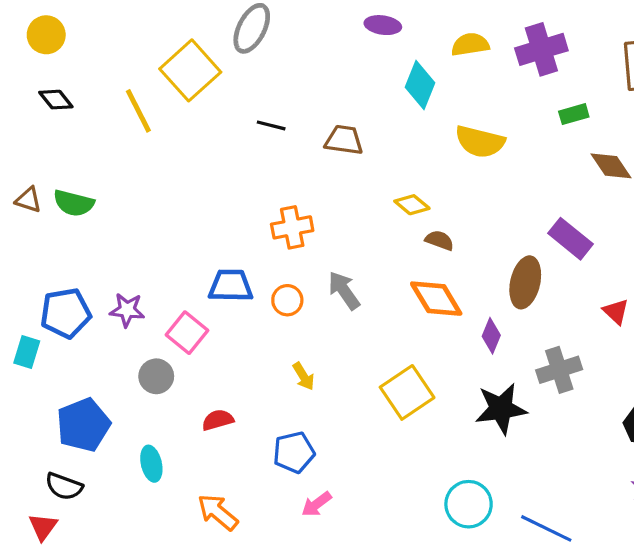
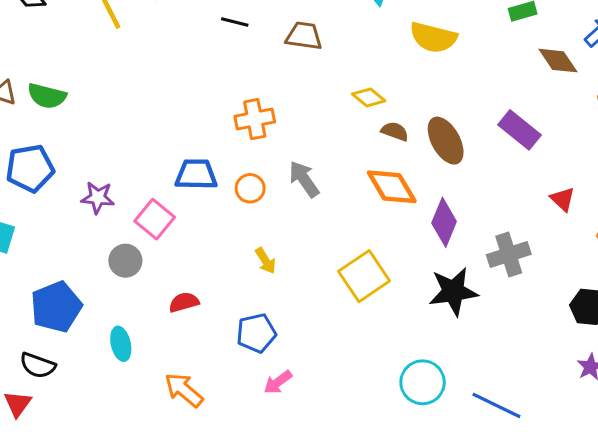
brown ellipse: (525, 282) -> (446, 141), moved, turned -42
blue pentagon: (66, 313) -> (30, 168), moved
purple diamond: (491, 336) -> (444, 222), size x1.4

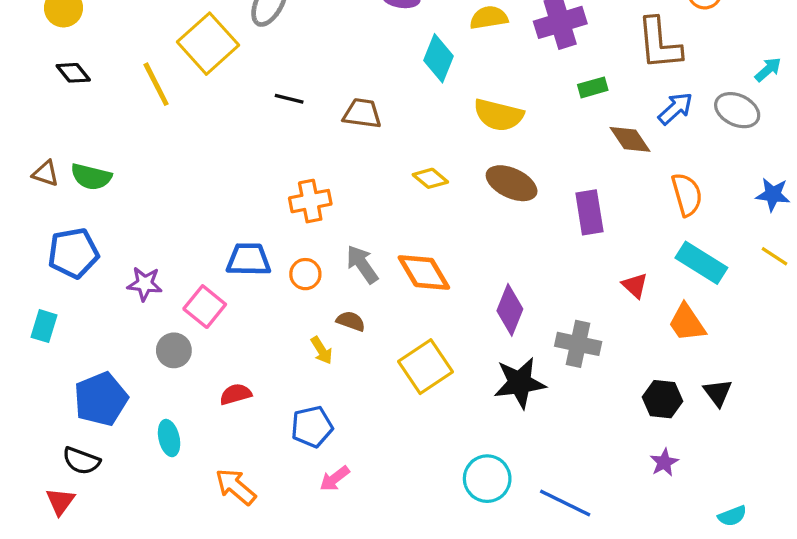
purple rectangle: (520, 130) -> (589, 212), turned 42
brown semicircle: (395, 131) -> (351, 321), moved
brown ellipse: (446, 141) -> (512, 183), moved, turned -36
orange diamond: (392, 187) -> (424, 272), moved
gray cross: (509, 255) -> (578, 344), turned 30

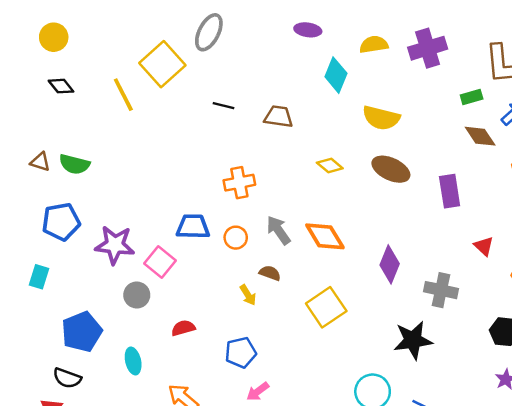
green rectangle: (593, 87) -> (472, 97), moved
purple star: (145, 284) -> (115, 245), size x1.5
black star: (520, 383) -> (413, 340), moved

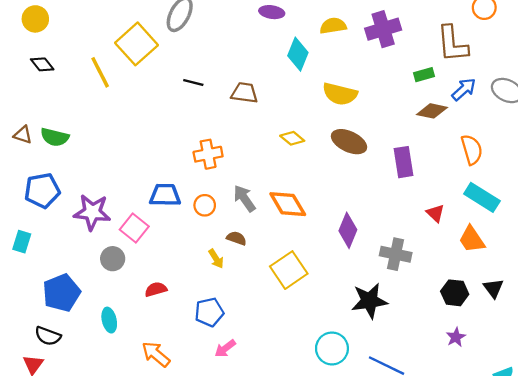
brown diamond: (480, 136) -> (432, 111), turned -44

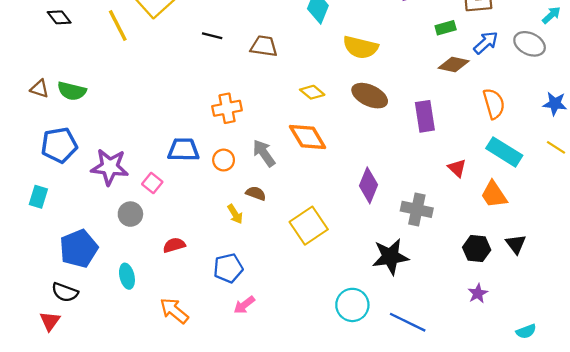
orange diamond: (288, 204) -> (308, 137), moved
pink square: (134, 228) -> (152, 183), size x0.7

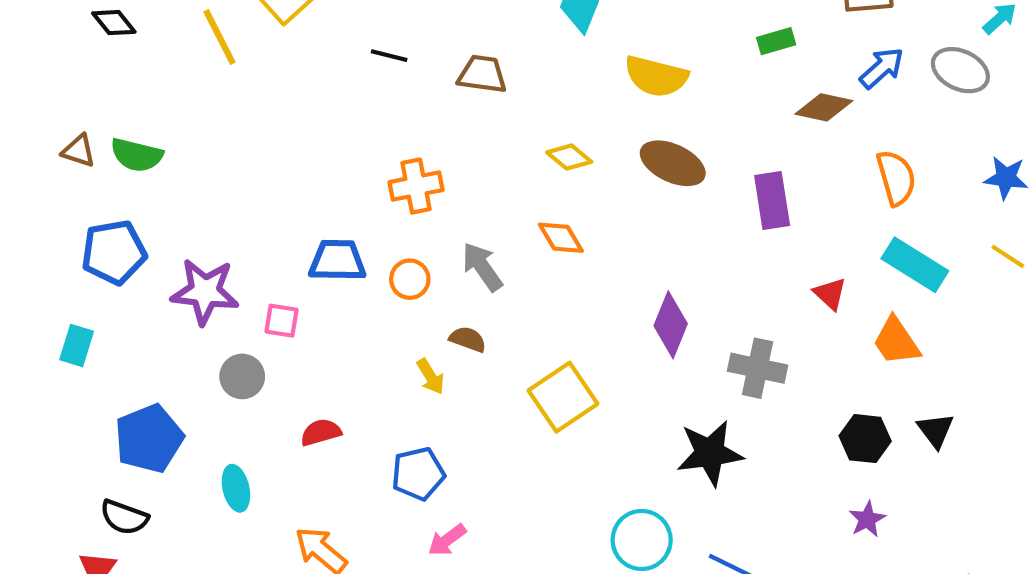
green rectangle: (446, 28) -> (776, 41), moved
orange diamond: (308, 137) -> (561, 238), size x0.7
pink square: (152, 183) -> (281, 321), turned -30

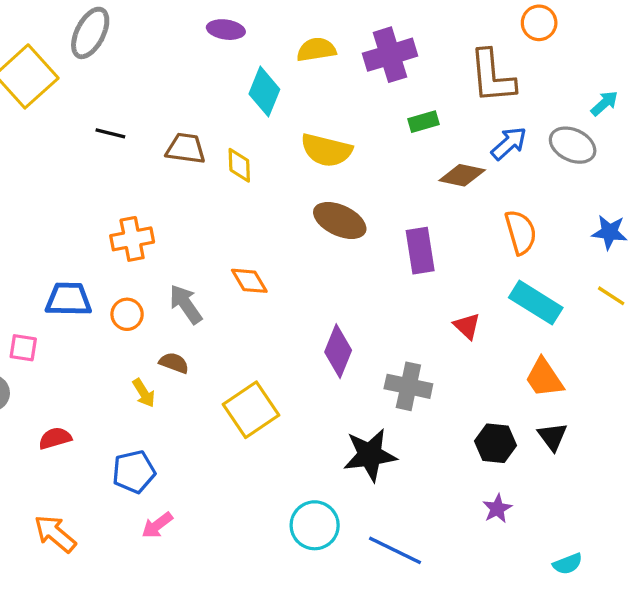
yellow diamond: (569, 157) -> (239, 165), moved, turned 48
orange trapezoid: (896, 341) -> (544, 378), moved

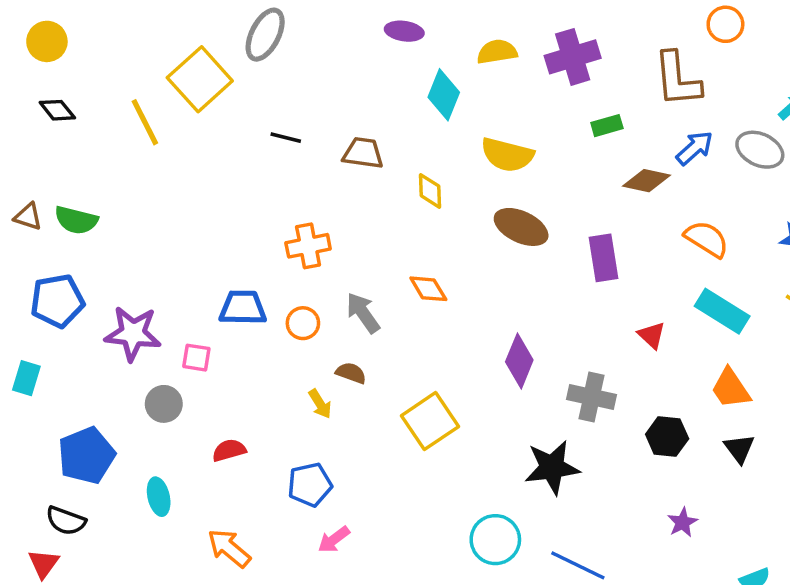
yellow diamond: (239, 165) -> (430, 191), moved
orange semicircle: (521, 232) -> (707, 239), turned -42
black hexagon: (496, 443) -> (667, 437), moved

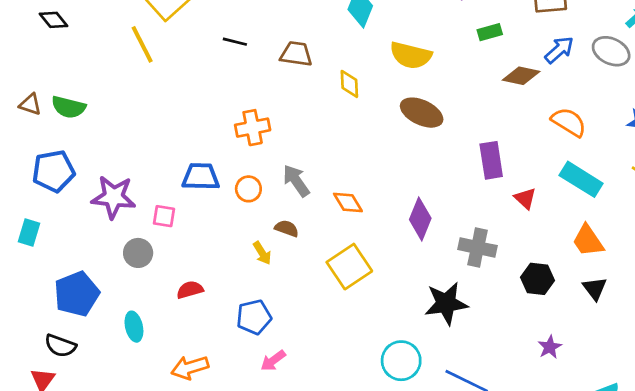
yellow line: (145, 122) -> (142, 44), moved
purple rectangle: (604, 258) -> (491, 160), moved
orange diamond: (428, 289) -> (348, 203), moved
orange arrow: (229, 548) -> (190, 367), turned -57

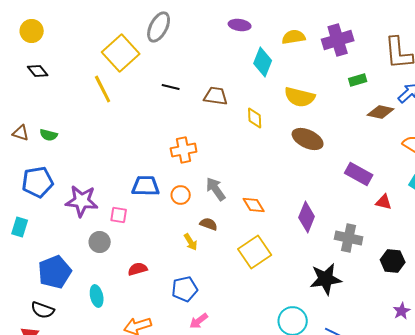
green semicircle: (69, 107) -> (49, 135), size x0.7
purple rectangle: (491, 160) -> (359, 174), turned -52
red triangle: (525, 198) -> (384, 202), turned -30

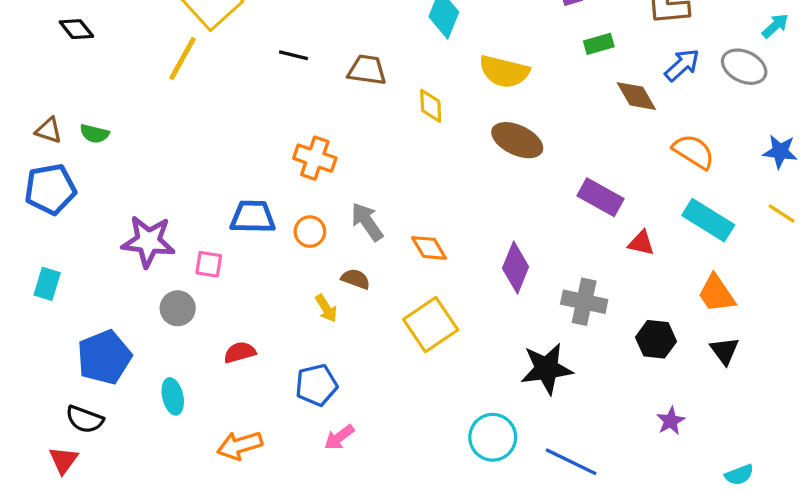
yellow line: (103, 89) -> (183, 59), turned 56
brown diamond: (381, 112) -> (636, 96), turned 48
orange cross: (184, 150) -> (315, 158), turned 30
blue pentagon: (38, 182) -> (50, 189), moved

